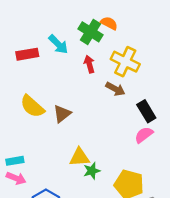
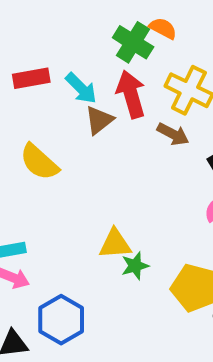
cyan arrow: (58, 44) -> (81, 88), moved
red arrow: (89, 64) -> (131, 94), size x1.6
brown triangle: (62, 114) -> (99, 120), moved

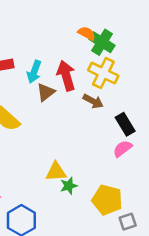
green cross: (133, 42) -> (102, 42), moved
cyan arrow: (81, 88) -> (34, 72), turned 65

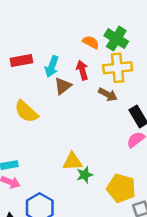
orange semicircle: (87, 33) -> (91, 42), moved
yellow cross: (103, 73) -> (118, 68), turned -32
red arrow: (66, 76) -> (82, 70), size x0.7

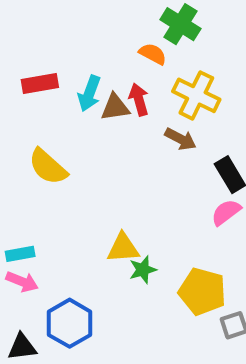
green cross: (116, 39) -> (180, 24), moved
yellow cross: (118, 68) -> (196, 95), turned 32
brown triangle: (63, 86) -> (115, 107), moved, turned 30

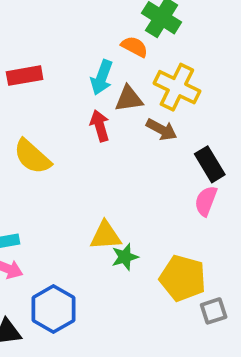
cyan arrow: (89, 93) -> (102, 77), moved
red arrow: (139, 99) -> (100, 126), moved
brown triangle: (115, 107) -> (129, 99), moved
pink semicircle: (226, 212) -> (206, 201), turned -32

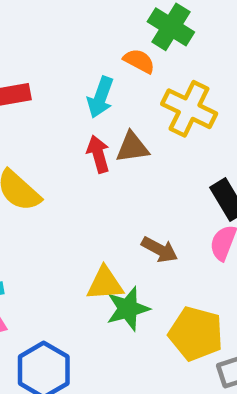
brown triangle: (129, 99) -> (132, 147), moved
brown arrow: (162, 130) -> (160, 250), moved
green star: (125, 257) -> (128, 309), size x1.4

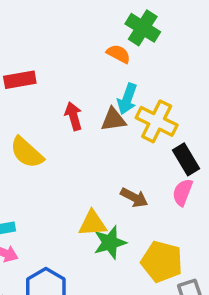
cyan arrow: (101, 97) -> (127, 99), moved
yellow cross: (189, 109) -> (157, 121), moved
red arrow: (98, 154) -> (74, 116), moved

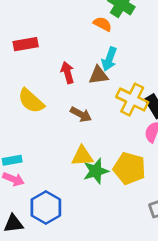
yellow cross: (157, 121) -> (132, 100), moved
brown arrow: (134, 197) -> (81, 114), moved
yellow pentagon: (162, 262) -> (130, 168), moved

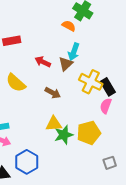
red arrow: (67, 73) -> (43, 62), turned -49
brown triangle: (98, 75) -> (66, 64), turned -35
yellow pentagon: (130, 168) -> (89, 133), turned -30

